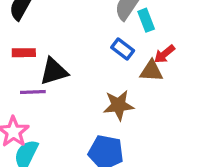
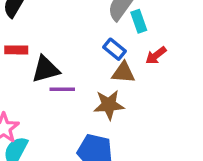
brown triangle: (151, 71) -> (123, 73), moved
purple line: (33, 92) -> (62, 89), moved

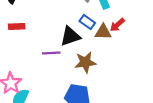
black triangle: (46, 69) -> (70, 36), moved
brown triangle: (123, 73) -> (103, 32), moved

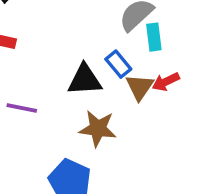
brown triangle: (103, 32) -> (140, 87), turned 48
purple line: (51, 53) -> (22, 108), moved

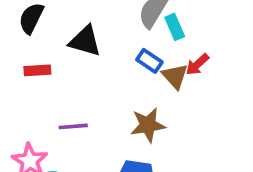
black triangle: (85, 80) -> (85, 41), moved, turned 36

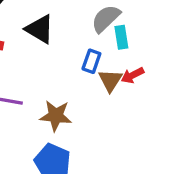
blue rectangle: (149, 61) -> (91, 61), turned 60
brown star: (148, 125) -> (56, 116), moved

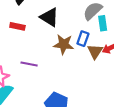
brown star: (56, 116) -> (64, 44), moved

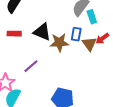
black triangle: (49, 17) -> (42, 32), moved
purple line: (29, 64) -> (31, 66), turned -42

